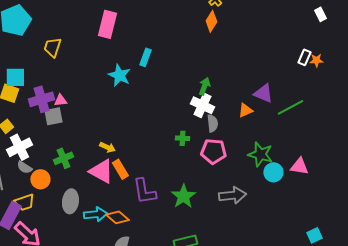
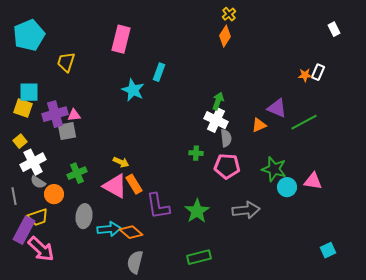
orange star: (316, 60) -> (305, 75), moved

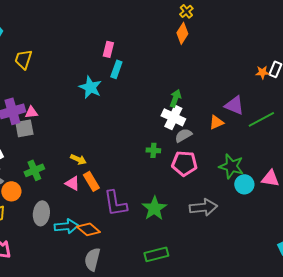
pink rectangle: (121, 39) -> (108, 49), moved, size x0.6
gray semicircle: (226, 138) -> (183, 135), turned -114
pink triangle: (115, 186) -> (72, 183), size x0.6

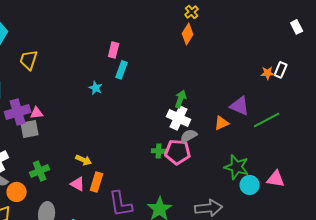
cyan star: (90, 87) -> (96, 88), size x0.6
pink pentagon: (184, 163) -> (178, 152), moved
orange rectangle: (91, 181) -> (97, 182), turned 48

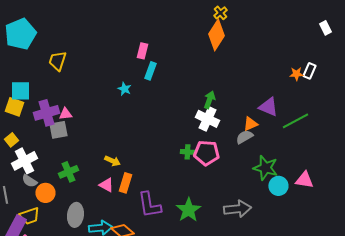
orange diamond: (188, 34) -> (216, 35), size x1.4
gray semicircle: (189, 136) -> (244, 137), moved

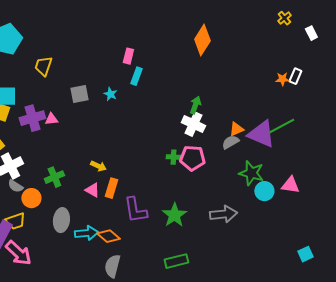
yellow cross: (220, 13) -> (284, 18), moved
purple triangle: (268, 107) -> (261, 134), moved, size x1.4
gray square: (58, 130) -> (79, 94), moved

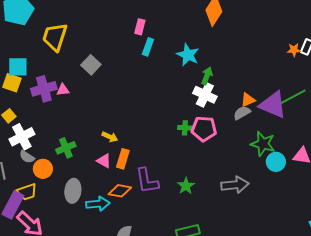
yellow trapezoid: (43, 66) -> (55, 37), size x1.4
gray square: (79, 94) -> (91, 65), turned -36
cyan star: (110, 94) -> (188, 55), moved, size x1.6
green star: (174, 215) -> (186, 186), size x0.7
orange diamond: (108, 236) -> (120, 191), moved, turned -30

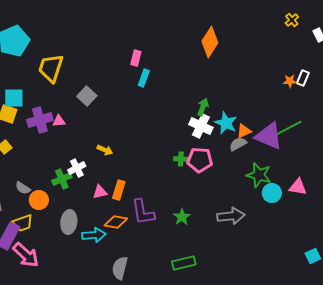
cyan star: (188, 55) -> (226, 123), moved
white cross: (22, 137) -> (77, 168), moved, size x0.7
yellow arrow: (110, 137) -> (105, 150), moved
pink triangle: (104, 161) -> (100, 192), turned -42

